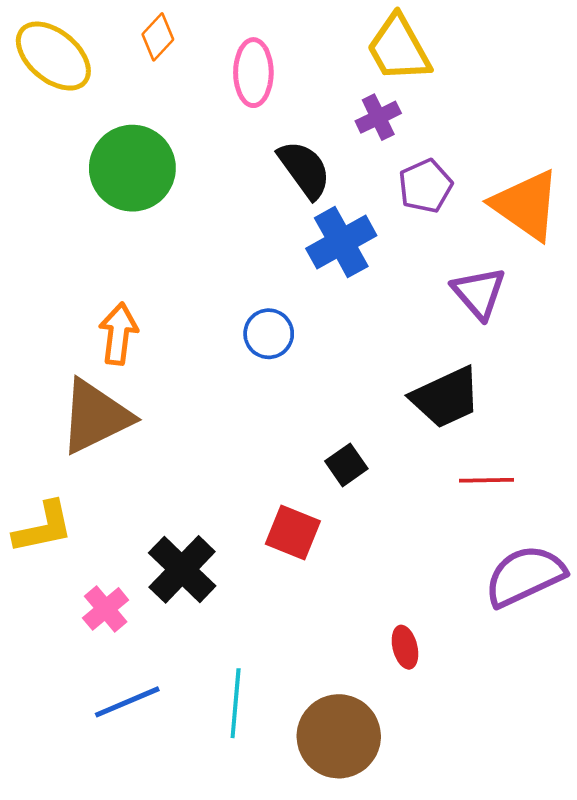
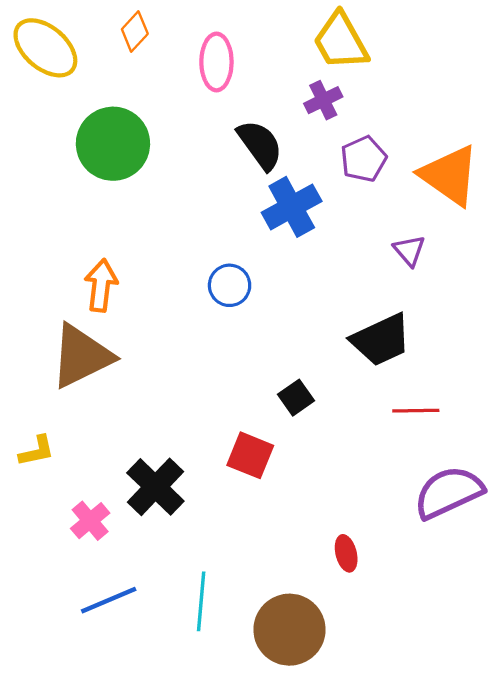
purple triangle: (479, 293) -> (409, 250), size x0.7
yellow L-shape: (43, 527) -> (37, 451), size x0.7

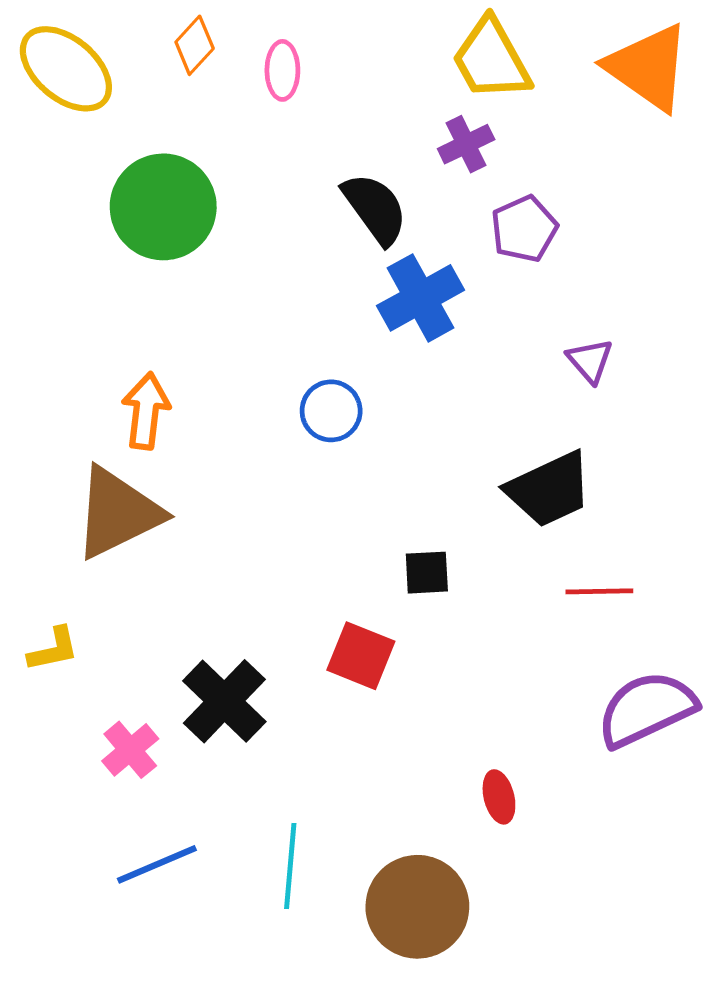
pink ellipse: (216, 62) -> (282, 70), moved, size x0.7
orange triangle: (450, 175) -> (648, 67), moved
black square: (296, 398) -> (427, 573), turned 32

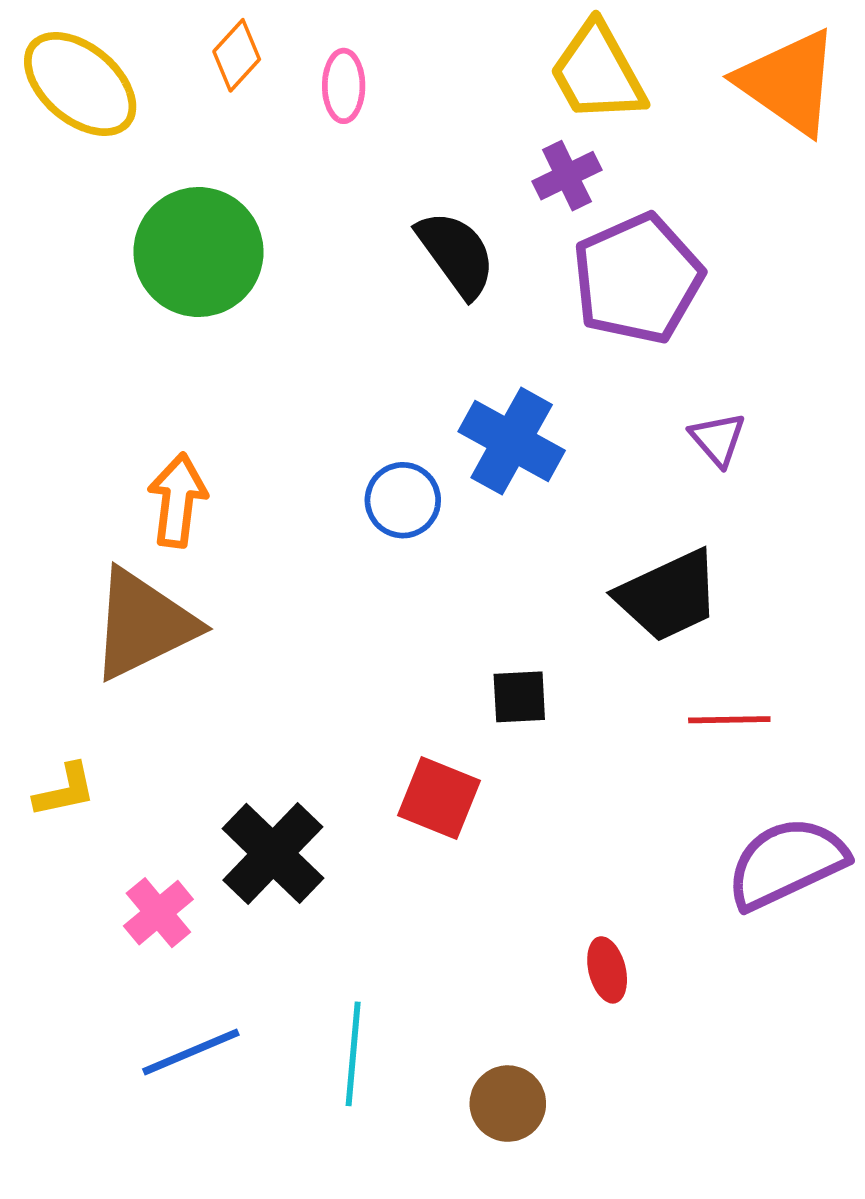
purple pentagon: (524, 229) -> (638, 279), size x1.6
blue cross: (421, 298) -> (512, 441), moved, turned -32
brown circle: (417, 907) -> (508, 1104), size x0.6

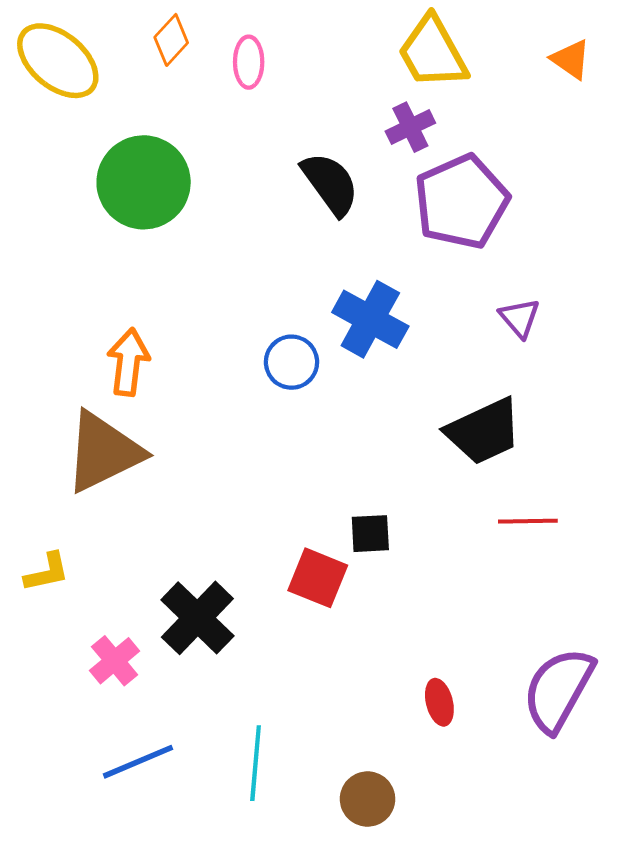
orange triangle: (788, 82) -> (571, 59), size x0.5
black square: (519, 697) -> (370, 534), moved
purple semicircle: (787, 863) -> (558, 690), moved, turned -36

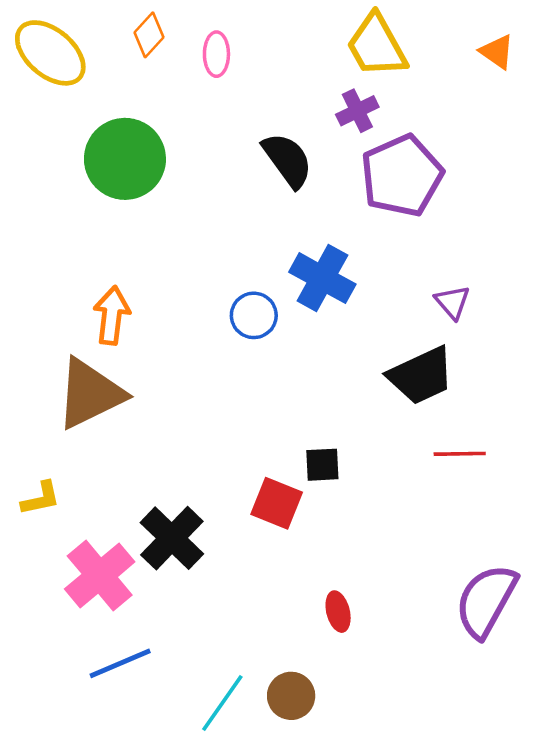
purple triangle: (520, 318) -> (452, 302), moved
pink cross: (115, 661) -> (100, 575), size x1.6
red ellipse: (439, 702) -> (338, 612), moved
cyan line: (256, 763) -> (222, 703), moved, turned 30
brown circle: (368, 799) -> (291, 696), moved

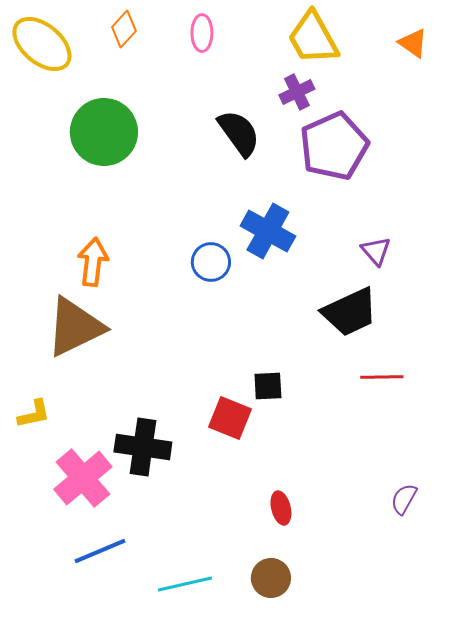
pink ellipse: (216, 54) -> (202, 33), moved
black cross: (172, 538) -> (143, 447), turned -36
purple semicircle: (486, 601) -> (404, 499), size x0.5
brown circle: (291, 696) -> (271, 578), moved
cyan line: (222, 703) -> (185, 584), turned 42

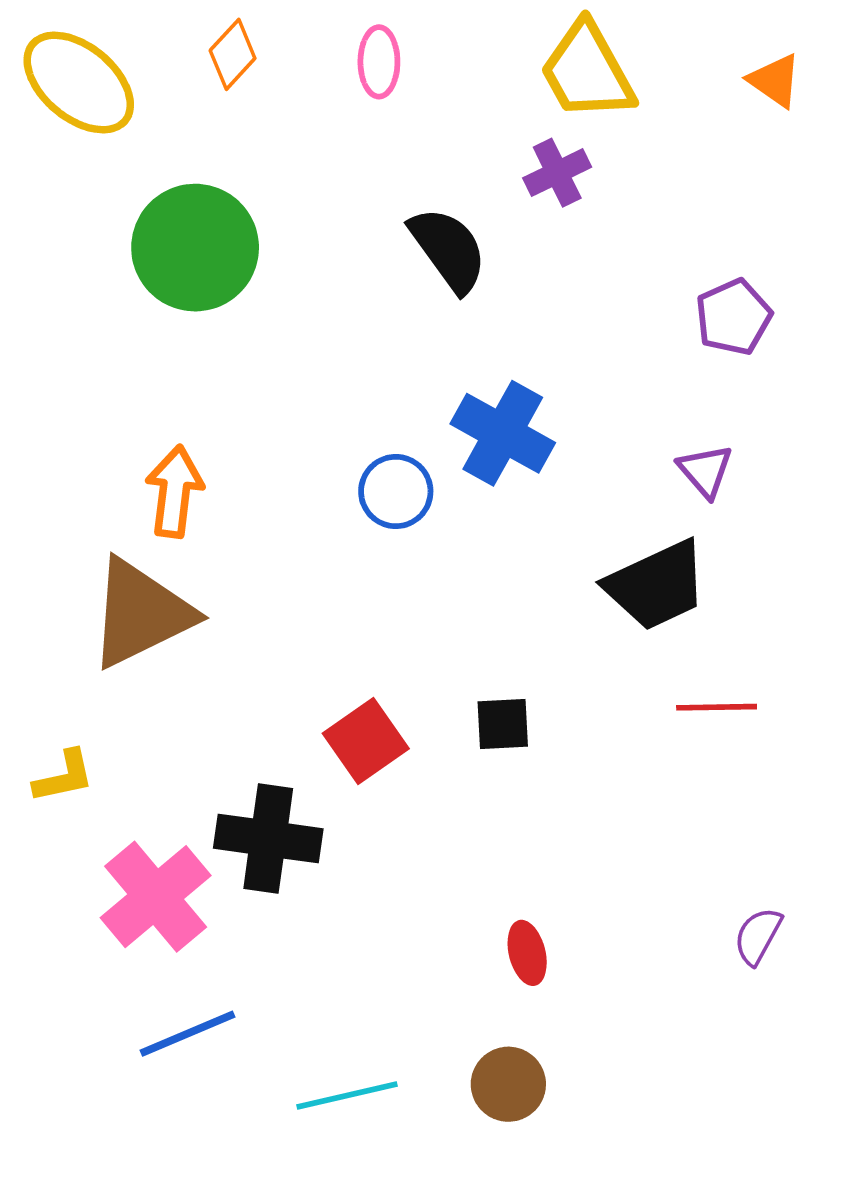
purple pentagon: (334, 146) -> (733, 317), moved, size x0.6
red square: (230, 418) -> (366, 741), moved, turned 33

